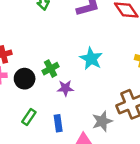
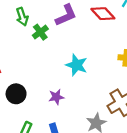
green cross: (51, 69) -> (40, 32), moved

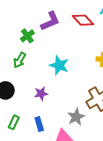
green arrow: (22, 17) -> (20, 60), moved, turned 49

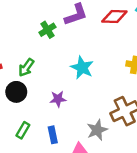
red diamond: (83, 20) -> (114, 16), turned -50
green arrow: (20, 60) -> (26, 67), moved

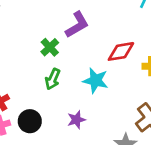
red diamond: (114, 16) -> (121, 51), moved
green arrow: (26, 67) -> (53, 79), moved

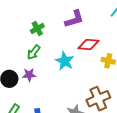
purple L-shape: (77, 25) -> (74, 19), moved
purple star: (76, 120) -> (29, 75), moved

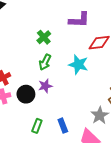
purple L-shape: (74, 19) -> (79, 20), turned 30

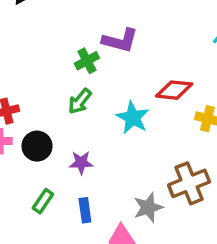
purple L-shape: (79, 20) -> (120, 40), moved
purple star: (45, 86) -> (81, 163), moved

